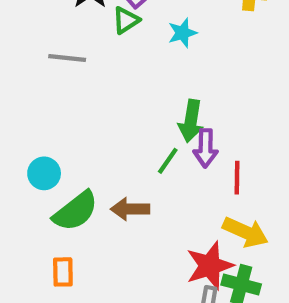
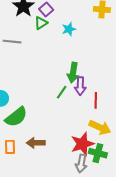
brown arrow: (130, 209) -> (36, 143), moved

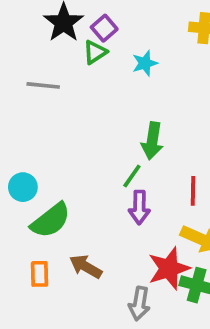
purple arrow: (80, 86) -> (139, 207), moved
brown arrow: (36, 143) -> (86, 267), turned 30
gray arrow: (81, 163) -> (139, 304), moved

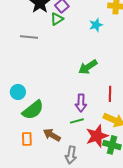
cyan star: (145, 63) -> (96, 25), moved
green arrow: (152, 141) -> (88, 67), turned 48
green line: (132, 176) -> (77, 121), moved, turned 40
gray arrow: (139, 304) -> (71, 155), moved

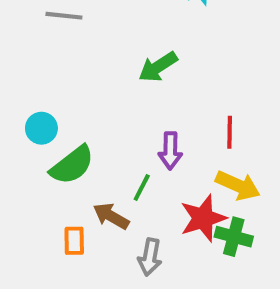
green arrow: (88, 67) -> (158, 67), moved
green line: (77, 121) -> (142, 188), moved, turned -48
orange rectangle: (27, 139) -> (74, 241), moved

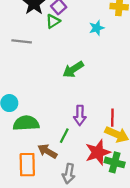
red line: (230, 132) -> (112, 118), moved
green semicircle: (72, 165) -> (26, 123), turned -145
orange rectangle: (74, 241) -> (27, 165), size x1.5

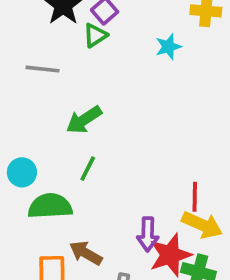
green arrow: (73, 69) -> (84, 120), moved
purple arrow: (80, 115) -> (148, 234), moved
green line: (64, 136) -> (88, 169), moved

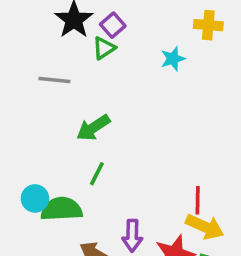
cyan circle: (22, 172) -> (35, 198), moved
purple arrow: (148, 234) -> (132, 236), moved

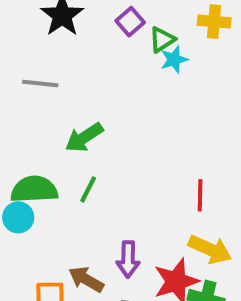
purple square: (113, 25) -> (130, 22), moved
green triangle: (104, 48) -> (162, 40), moved
red line: (198, 200) -> (200, 195), moved
green semicircle: (61, 209) -> (34, 189), moved

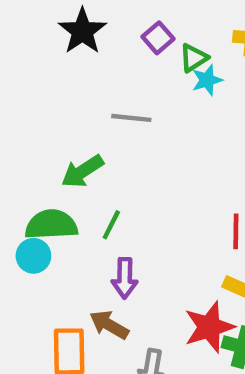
gray line: (40, 84) -> (131, 118), moved
green arrow: (84, 137) -> (82, 171), moved
purple arrow: (128, 259) -> (125, 278), moved

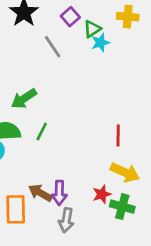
gray line: (131, 118) -> (53, 47), moved, turned 50
purple arrow: (125, 278) -> (59, 193), moved
red star: (209, 327) -> (102, 194), size x0.6

